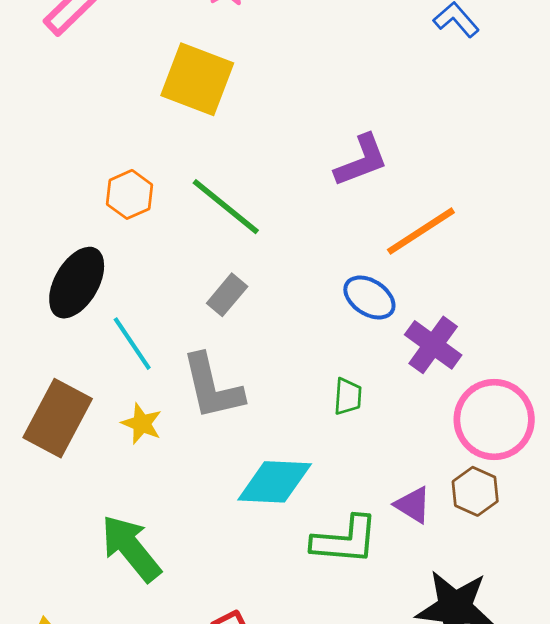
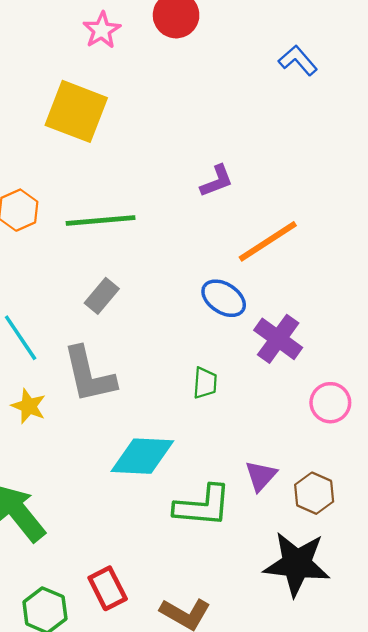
purple L-shape: (361, 161) -> (217, 181), size x0.7
green line: (226, 207) -> (101, 220), turned -44
pink circle: (494, 419) -> (330, 403), size x0.6
brown hexagon: (475, 491) -> (314, 493), moved
purple triangle: (413, 505) -> (261, 476), turned 40

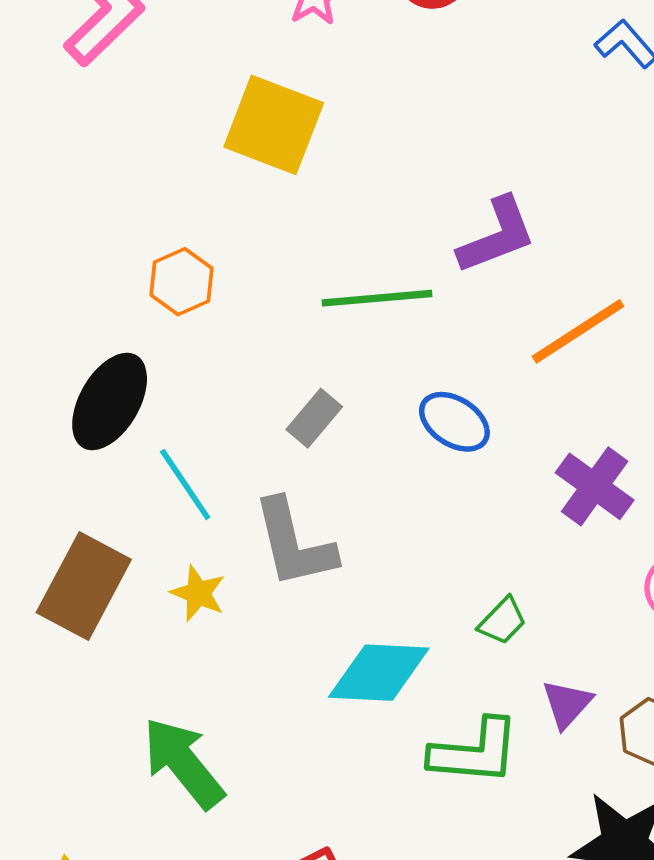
purple L-shape: (217, 181) -> (497, 236), size x1.5
green line: (101, 220) -> (377, 298), moved
blue ellipse: (224, 298) -> (454, 422), moved
green trapezoid: (205, 383) -> (502, 621), moved, turned 40

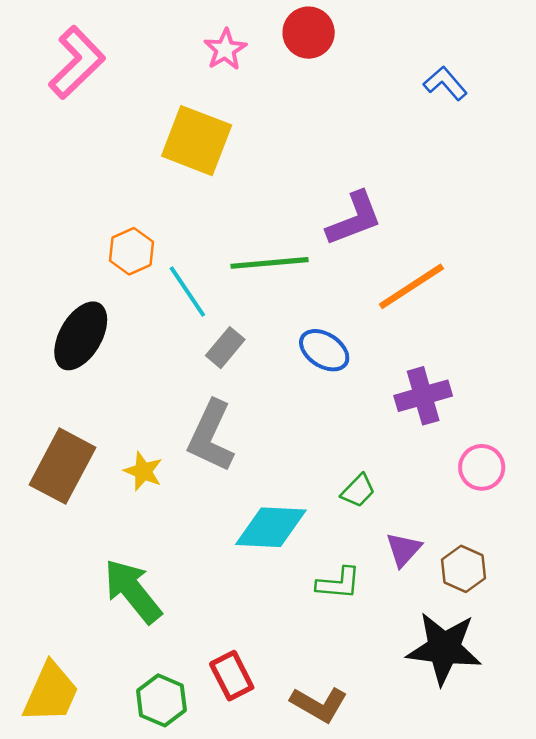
cyan line: (185, 484) -> (187, 292), moved
purple cross: (595, 486) -> (423, 396), turned 38
gray L-shape: (294, 543) -> (211, 436), turned 38
green L-shape: (475, 752) -> (338, 583), size x0.7

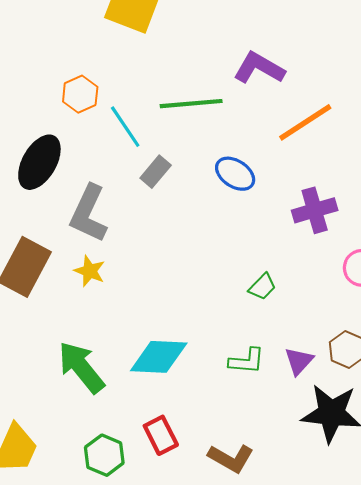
purple L-shape: (354, 219) -> (259, 68), turned -129
gray L-shape: (211, 436) -> (89, 213), moved
cyan diamond: (271, 527) -> (159, 357), moved
purple triangle: (404, 549) -> (299, 361), moved

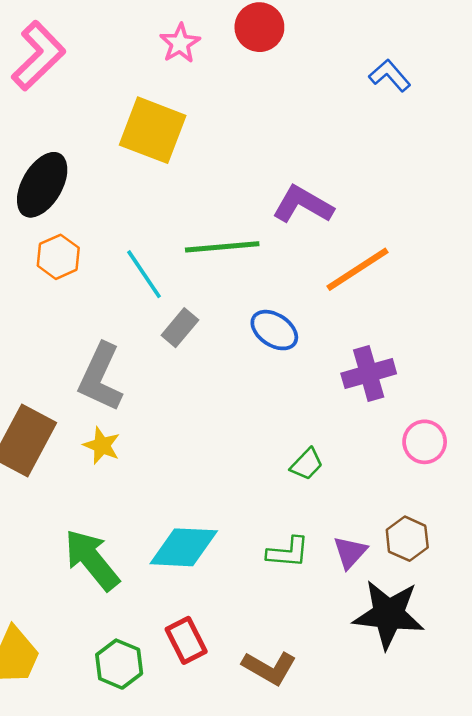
orange hexagon: (80, 94) -> (58, 257), moved
black ellipse: (39, 162) -> (42, 185), moved

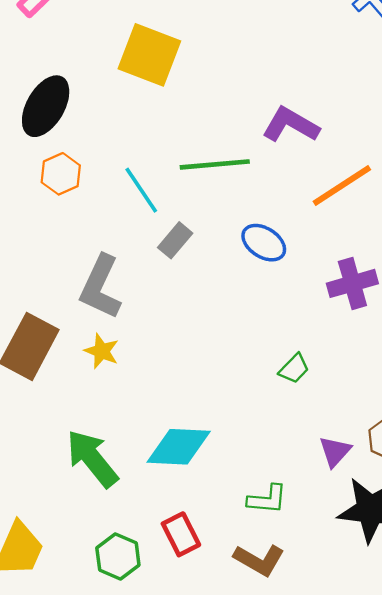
green L-shape: (288, 552) -> (267, 499), moved

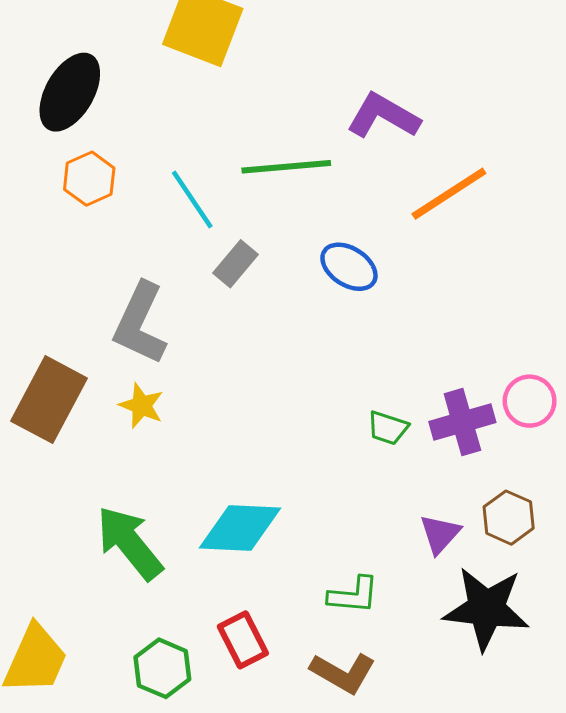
purple cross: (352, 283) -> (462, 422), moved
green trapezoid: (294, 369) -> (388, 428), turned 64

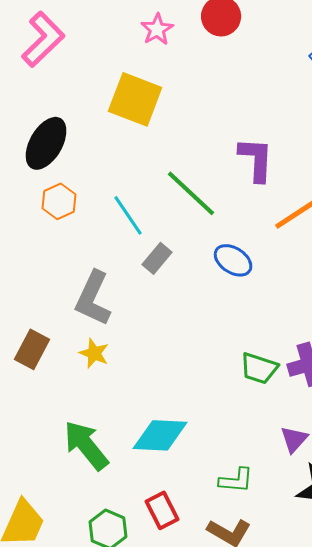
purple L-shape: (383, 116) -> (256, 159), turned 63
green line: (286, 167) -> (191, 193), turned 48
brown rectangle: (49, 400) -> (32, 349), size x0.7
green trapezoid: (388, 428) -> (259, 368), size x1.4

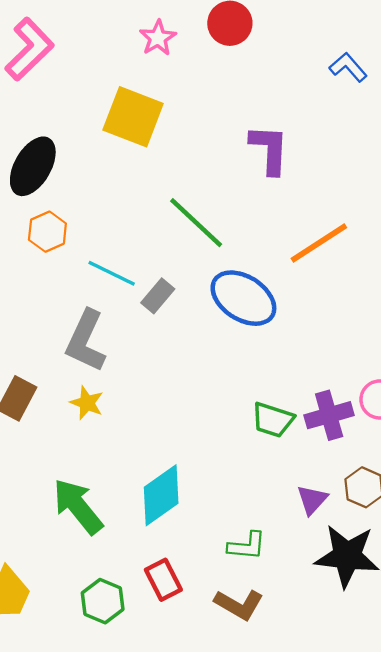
purple L-shape: (256, 159) -> (269, 149), moved
cyan line: (128, 215) -> (112, 273), moved, turned -30
blue ellipse: (233, 260) -> (243, 298), size x1.5
cyan diamond: (160, 435) -> (161, 495), turned -38

